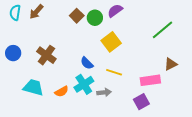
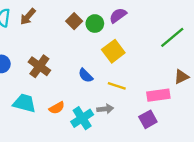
cyan cross: (84, 84) -> (82, 118), moved

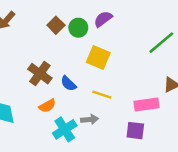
yellow square: (113, 51) -> (98, 57), turned -30
brown cross: (39, 66) -> (40, 74), moved
orange semicircle: (57, 108) -> (47, 106), moved
purple square: (148, 119) -> (135, 131), turned 36

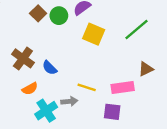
yellow square: (98, 57) -> (94, 34), moved
yellow line: (102, 95) -> (87, 87), moved

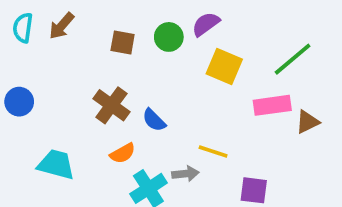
brown square: (38, 13) -> (123, 43), moved, turned -35
pink rectangle: (123, 87) -> (272, 105), moved

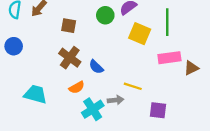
brown square: (123, 43) -> (69, 26), moved
green line: (293, 59) -> (167, 22), moved, turned -50
blue circle: (19, 102) -> (14, 46), moved

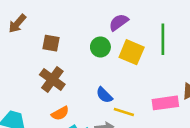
green circle: (105, 15) -> (100, 47), moved
pink rectangle: (169, 58) -> (165, 103), moved
blue semicircle: (96, 67) -> (104, 95), moved

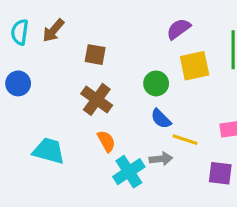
green circle: (100, 47) -> (156, 83), moved
yellow square: (132, 52) -> (195, 66), turned -35
orange semicircle: (60, 113) -> (106, 141), turned -90

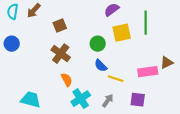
brown square: (95, 55) -> (60, 26), turned -32
cyan trapezoid: (49, 151) -> (31, 100), moved
gray arrow: (161, 159) -> (108, 101), moved, turned -48

